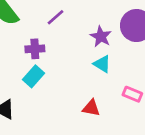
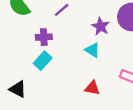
cyan triangle: (102, 64) -> (92, 50), moved

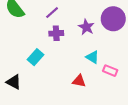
purple cross: (44, 37) -> (56, 33), moved
cyan triangle: (92, 50) -> (93, 57), moved

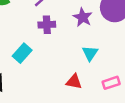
cyan triangle: (93, 57) -> (90, 53), turned 32
pink rectangle: (110, 71) -> (111, 83), moved, turned -40

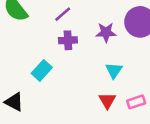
purple star: (83, 17) -> (106, 32), turned -30
red triangle: (74, 82) -> (107, 101), moved, turned 49

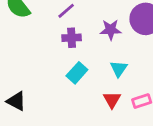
cyan rectangle: (42, 70) -> (77, 73), moved

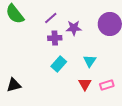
purple star: (111, 30) -> (74, 28), moved
black triangle: (16, 101) -> (14, 85), turned -42

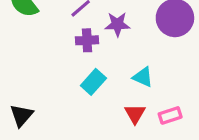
cyan triangle: (90, 61) -> (143, 77), turned -40
black triangle: (14, 85) -> (21, 115), turned -35

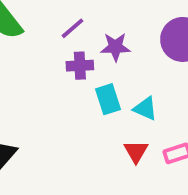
cyan rectangle: (93, 82) -> (108, 99), moved, turned -60

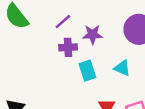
cyan triangle: (145, 109) -> (122, 68), moved

